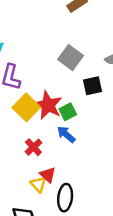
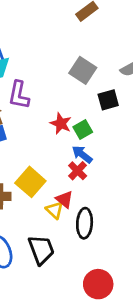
red star: (48, 105) -> (61, 124), size x0.7
yellow square: (26, 107) -> (30, 182), moved
red cross: (33, 147) -> (78, 171), moved

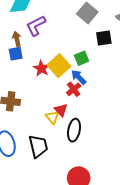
purple L-shape: (19, 95) -> (36, 26), turned 45
red star: (61, 124) -> (41, 68), moved
yellow square: (30, 182) -> (59, 66), moved

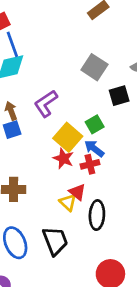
purple L-shape: (36, 26) -> (46, 104), moved
red star: (41, 68) -> (63, 158), moved
red cross: (74, 89) -> (90, 164), turned 32

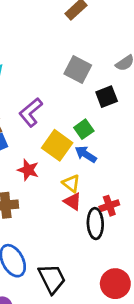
red star: (63, 158) -> (28, 170), moved
red cross: (90, 164) -> (109, 206), moved
yellow triangle: (68, 202) -> (71, 183), moved
black trapezoid: (55, 241) -> (52, 279), moved

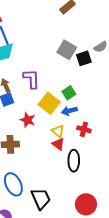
black square: (107, 97) -> (84, 58), moved
purple L-shape: (31, 112) -> (31, 79), turned 125
blue arrow: (86, 154) -> (69, 111), turned -49
red cross: (109, 206) -> (84, 129), moved, turned 32

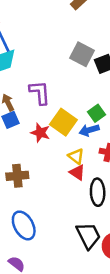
green square: (69, 93) -> (97, 113), moved
red star: (28, 120) -> (40, 133), moved
black trapezoid: (41, 199) -> (88, 236), moved

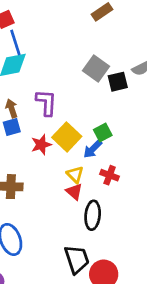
blue arrow: (89, 130) -> (93, 149), turned -36
red star: (40, 133) -> (41, 145), turned 30

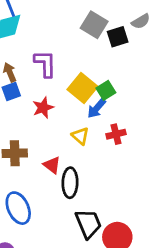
yellow square: (67, 137) -> (83, 88), moved
red cross: (110, 175) -> (116, 134), turned -30
red triangle: (74, 192) -> (52, 165), moved
black ellipse: (93, 215) -> (70, 183), moved

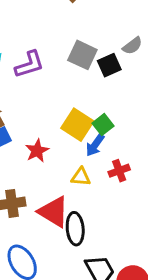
purple L-shape: (45, 64) -> (29, 64), moved, turned 80
yellow triangle: (80, 136) -> (81, 177), turned -30
red triangle: (52, 165) -> (54, 212), size x1.6

